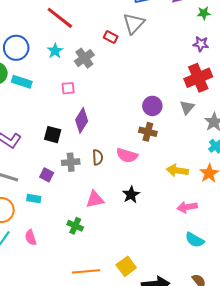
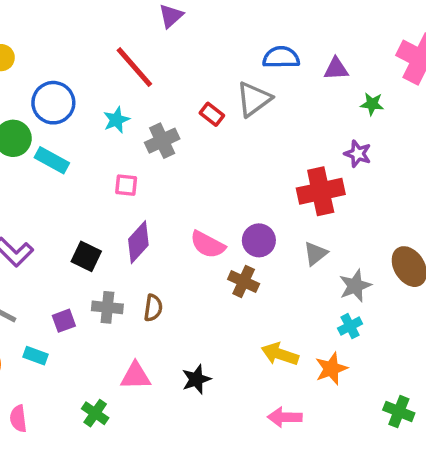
red cross: (198, 78) -> (321, 191), moved
pink semicircle: (127, 155) -> (208, 245), moved
purple square: (47, 175) -> (64, 321), turned 32

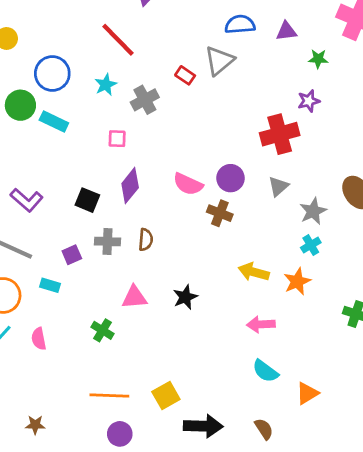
purple star: (358, 154) -> (309, 101), turned -30

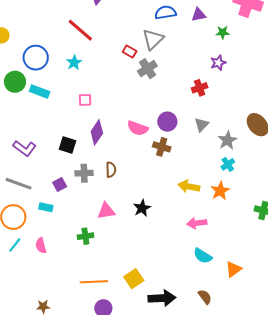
gray cross: (145, 100) -> (147, 69), moved
red cross: (280, 134) -> (200, 88), size x0.6
green cross: (103, 330) -> (85, 236), turned -35

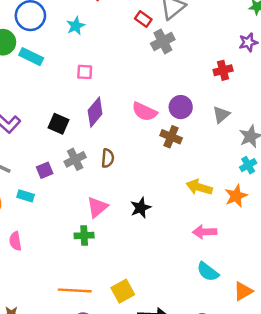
gray cross: (84, 173) -> (75, 159), turned -30
pink triangle: (106, 211) -> (97, 207), turned -36
green cross: (85, 236) -> (84, 235), moved

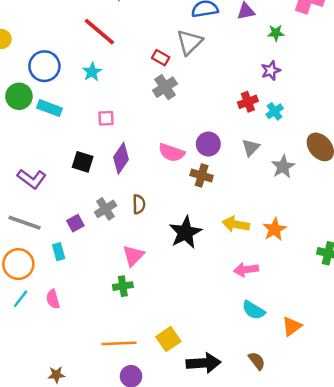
gray cross: (163, 41) -> (165, 87), moved
black square: (59, 124) -> (83, 162), moved
cyan cross: (248, 165) -> (275, 111), moved
cyan rectangle: (26, 196) -> (59, 252), turned 63
black star: (141, 208) -> (185, 232), moved, size x1.5

